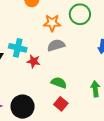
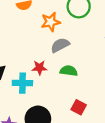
cyan cross: (18, 48) -> (22, 83), moved
green semicircle: (59, 83) -> (69, 71), moved

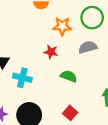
gray semicircle: (60, 45) -> (88, 47), moved
red star: (39, 68) -> (51, 52), moved

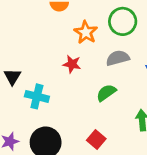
orange star: (62, 26) -> (86, 32), turned 30
green semicircle: (69, 76) -> (106, 93), moved, turned -56

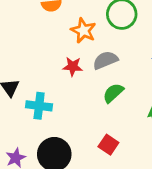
gray semicircle: (118, 58) -> (105, 60), moved

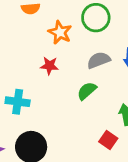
gray semicircle: (105, 60) -> (99, 60), moved
red square: (108, 145) -> (108, 140), moved

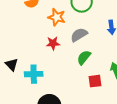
gray semicircle: (99, 60) -> (79, 35), moved
red square: (108, 140) -> (95, 81), moved, turned -32

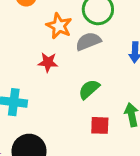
gray semicircle: (79, 35) -> (88, 41), moved

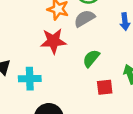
red star: (48, 62) -> (53, 41), size x1.5

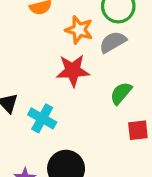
cyan cross: (30, 79) -> (42, 118), turned 30

